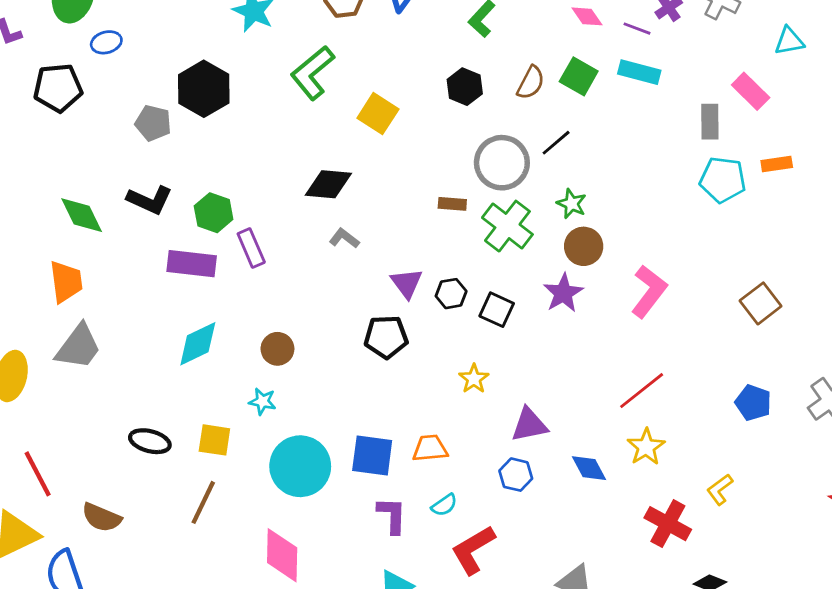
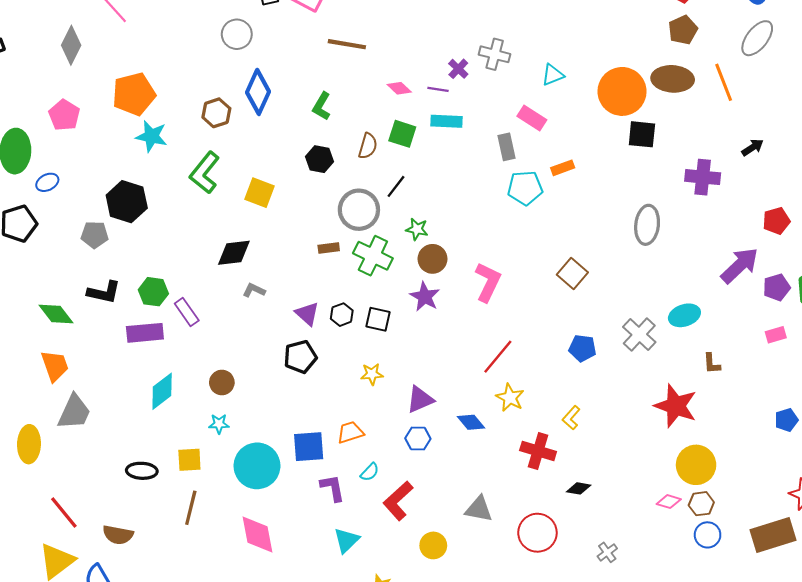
yellow star: (474, 379) -> (372, 374), turned -30

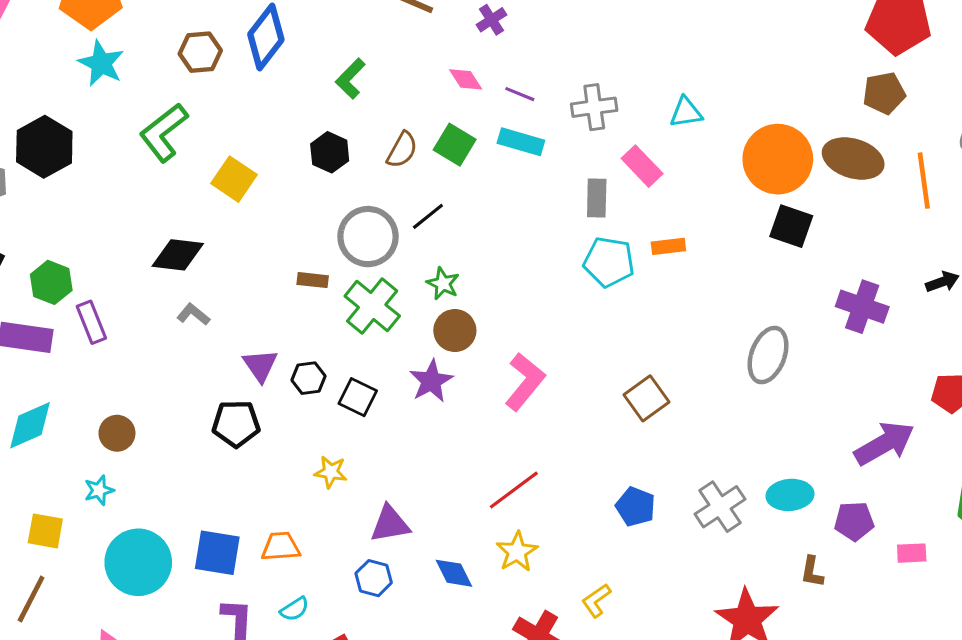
gray cross: (495, 54) -> (594, 107), moved, turned -36
purple cross: (458, 69) -> (491, 20), moved
purple pentagon: (777, 287) -> (854, 521), moved
cyan star: (219, 424) -> (99, 490), turned -30

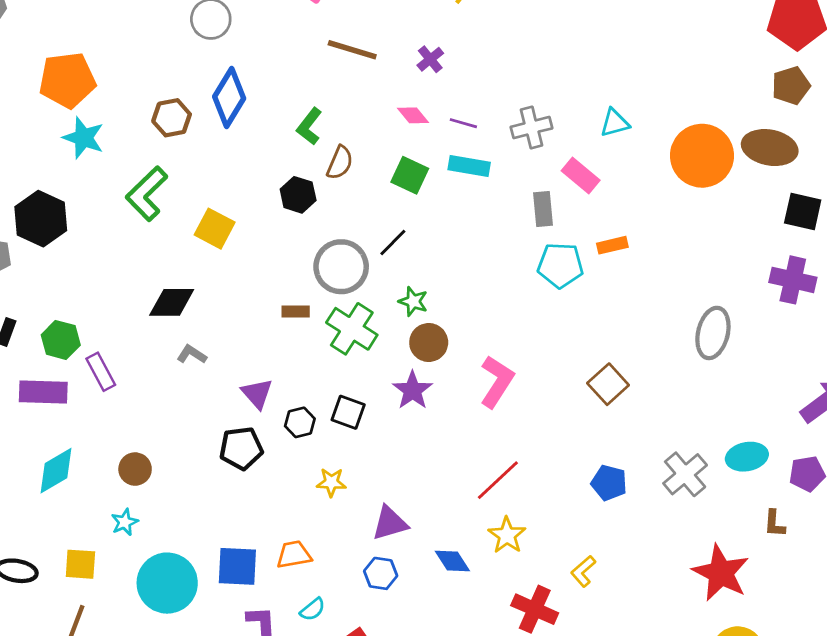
brown semicircle: (402, 150) -> (340, 163), moved
black square: (791, 226) -> (803, 212), moved
black hexagon: (308, 378) -> (300, 422), moved

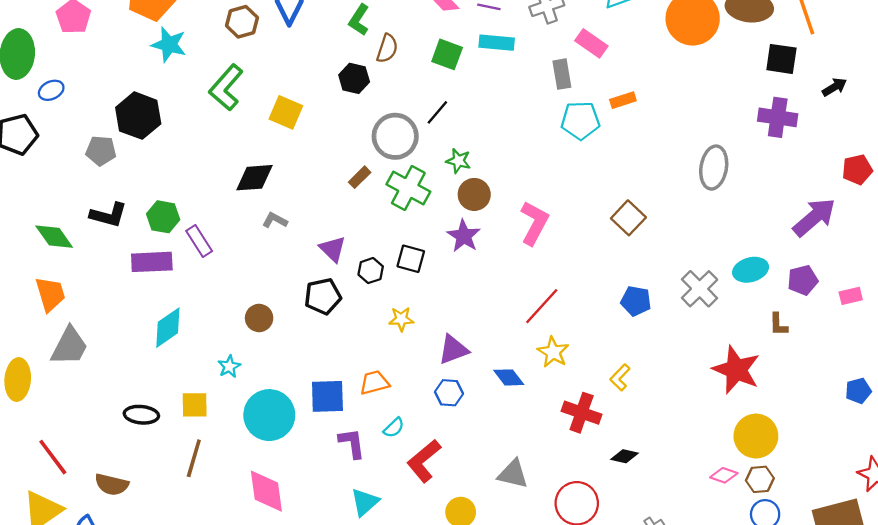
brown rectangle: (296, 312) -> (360, 177), turned -40
brown circle: (135, 469) -> (259, 318), moved

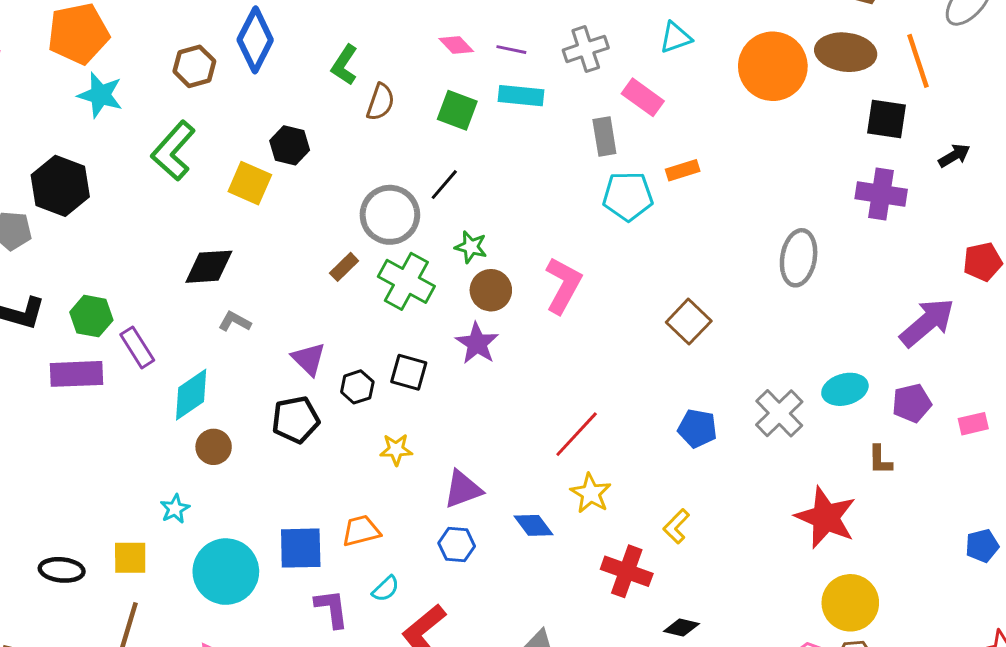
black hexagon: (354, 78) -> (290, 145), moved
pink L-shape: (534, 223) -> (563, 285), moved
cyan diamond: (168, 328) -> (191, 395), moved

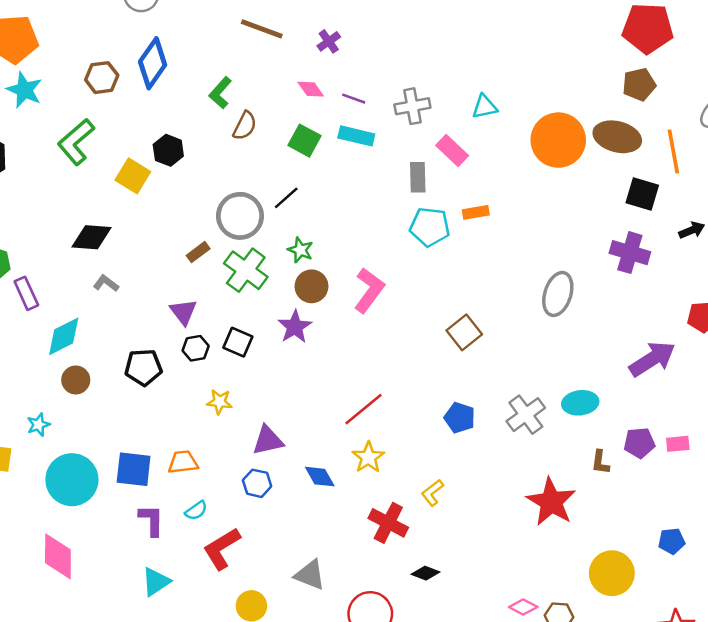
purple triangle: (309, 359) -> (183, 312), moved
purple pentagon: (912, 403) -> (639, 443), moved
yellow circle: (850, 603) -> (612, 573), moved

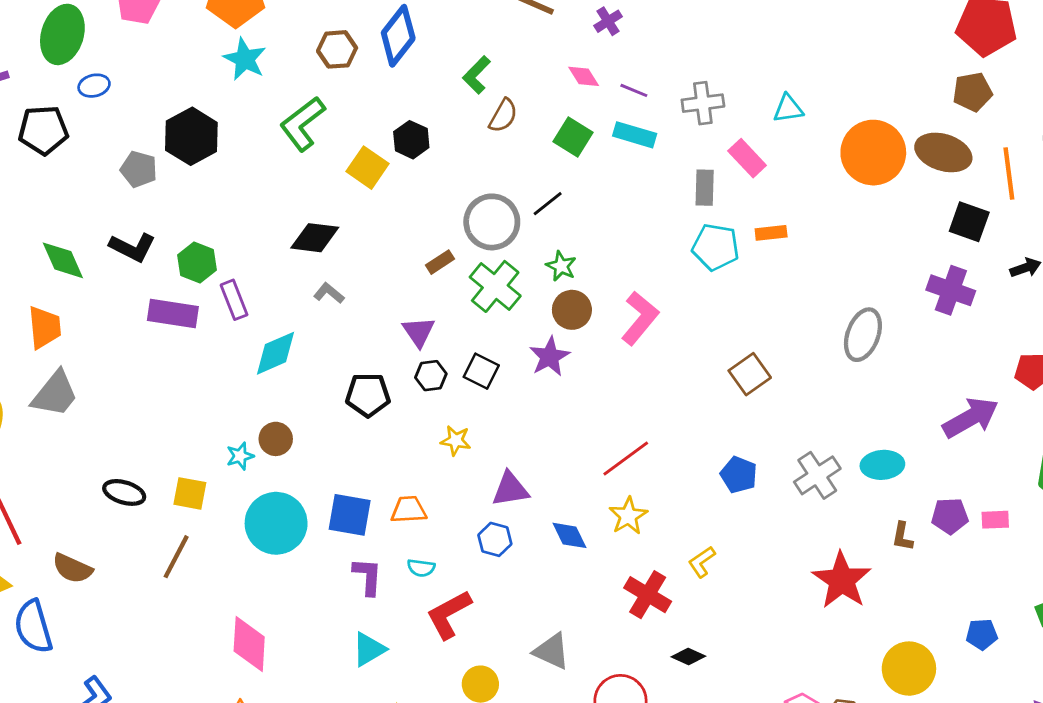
brown circle: (76, 380) -> (276, 439), moved
cyan semicircle: (196, 511) -> (421, 568), turned 40
pink diamond: (58, 556) -> (249, 644), moved

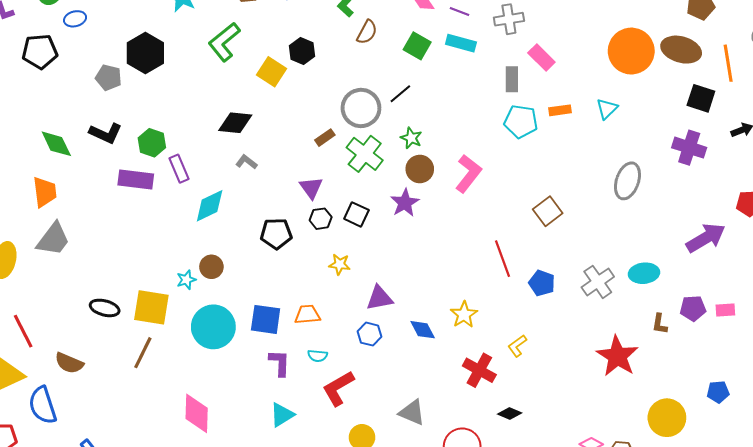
cyan triangle: (788, 109) -> (607, 109), moved, turned -35
red line: (626, 458) -> (502, 259), moved, turned -72
yellow square: (190, 493) -> (151, 307), size x1.5

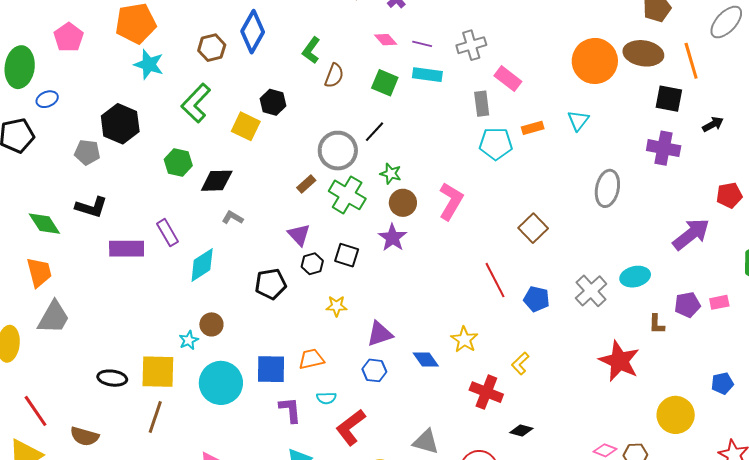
green hexagon: (152, 143) -> (178, 163), moved

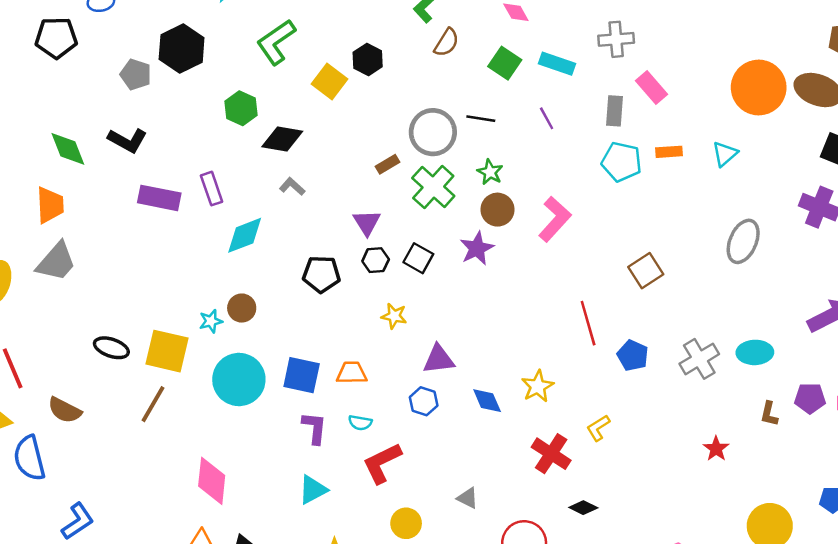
purple line: (422, 44) -> (547, 118), moved, turned 36
black line: (374, 132) -> (481, 119), turned 45
red star: (619, 361) -> (716, 449), size x0.5
gray triangle: (426, 442) -> (468, 498), size x0.7

